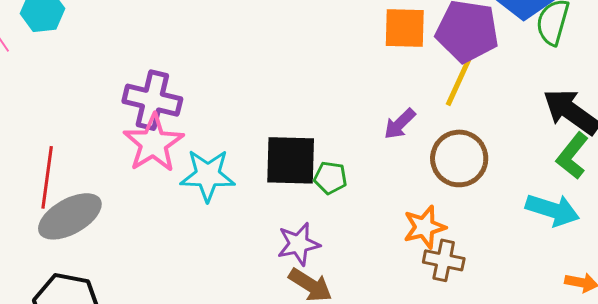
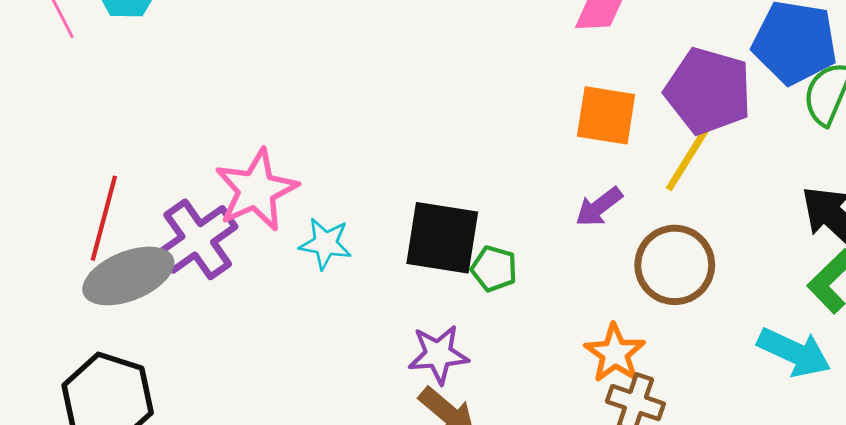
orange square: (405, 28) -> (606, 115), moved
purple cross: (152, 100) -> (198, 239), moved, turned 34
cyan star: (208, 175) -> (325, 244), size x0.7
orange star: (424, 227) -> (615, 353), turned -30

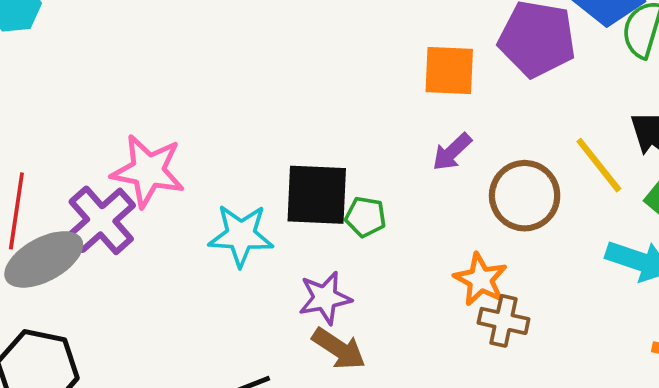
yellow line: (688, 158) -> (599, 165), moved, turned -64
pink star: (256, 190) -> (148, 171), turned -30
cyan star: (325, 244) -> (241, 235), moved, size x1.4

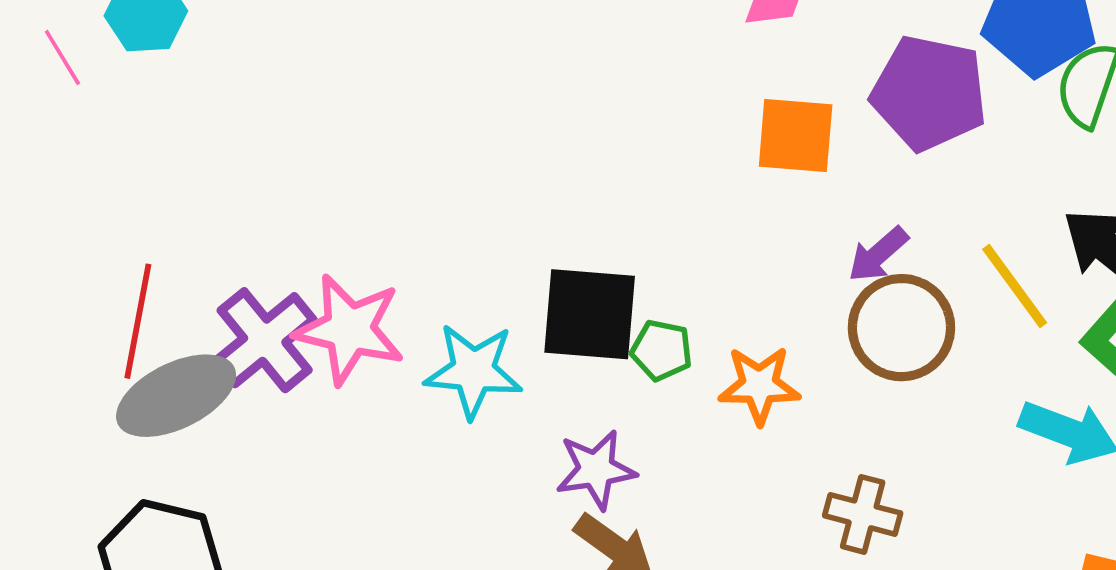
purple arrow: (452, 152) -> (878, 254), moved
pink star: (148, 171) -> (349, 329), moved
orange star: (480, 279) -> (759, 385), moved, turned -30

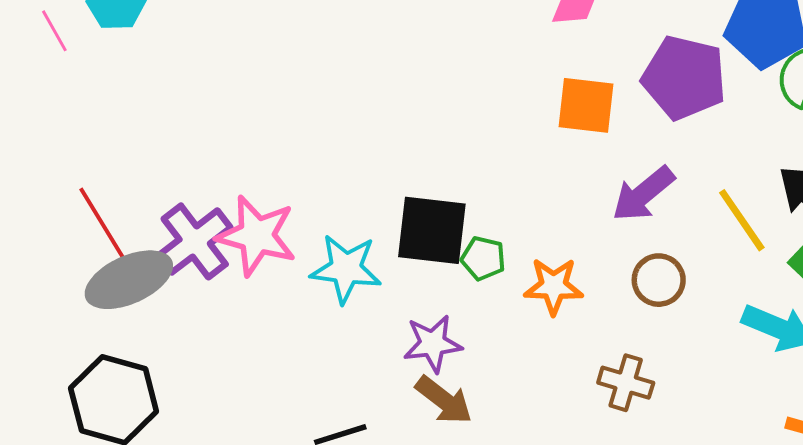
purple arrow: (878, 254) -> (643, 194), size x1.4
red line: (138, 321) -> (103, 225), turned -44
brown circle: (901, 328) -> (659, 280), moved, size x0.7

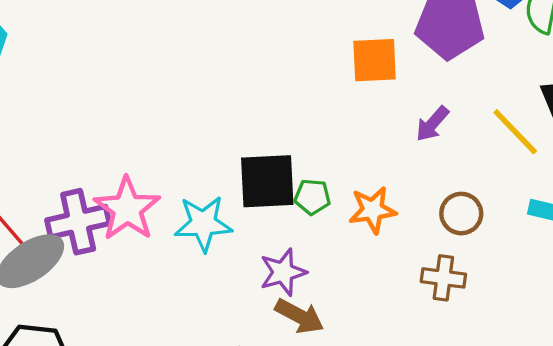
purple arrow: (643, 194) -> (432, 124), size x0.7
pink star: (257, 236) -> (127, 209), turned 30
purple cross: (195, 241) -> (78, 222), turned 34
brown circle: (659, 280) -> (461, 214), moved

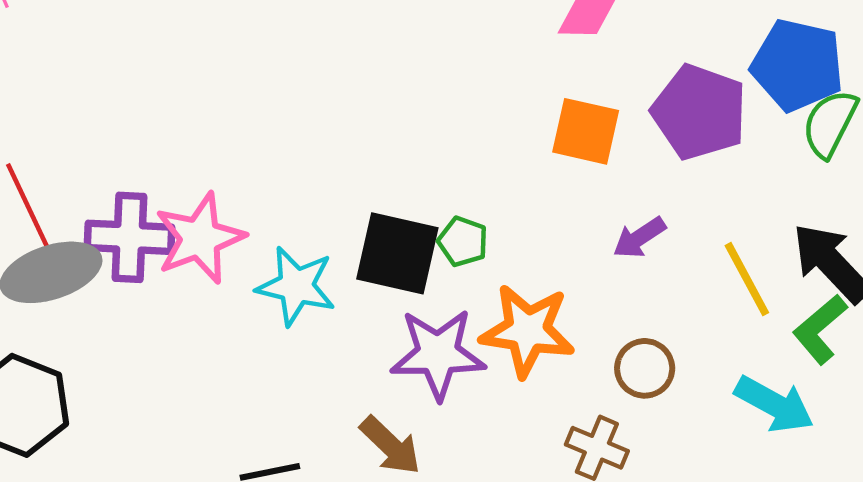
green pentagon: (312, 197) -> (463, 242), moved
orange star: (373, 210) -> (527, 331), size x1.4
purple star: (283, 272) -> (438, 354), moved, size x1.4

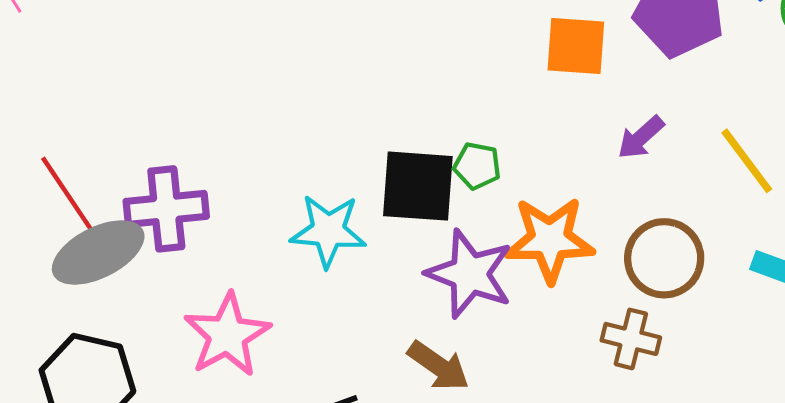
pink star: (200, 238) -> (227, 335), moved
purple star: (438, 354) -> (470, 274), turned 30
brown circle: (645, 368) -> (664, 258), size x1.4

